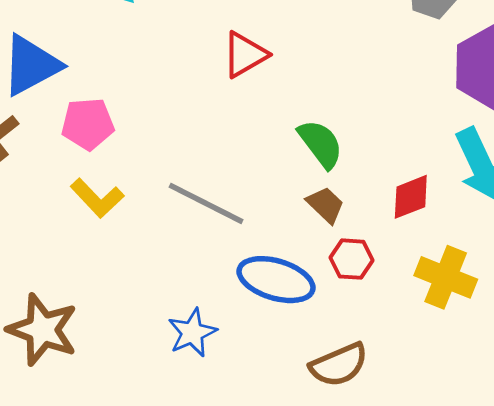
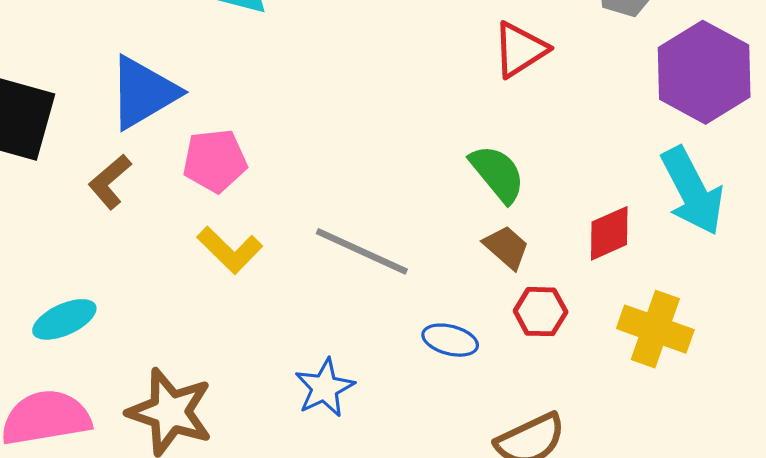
red triangle: (245, 55) -> (520, 50), moved
blue ellipse: (276, 280) -> (450, 340), size x0.6
blue star: (192, 333) -> (325, 388), moved

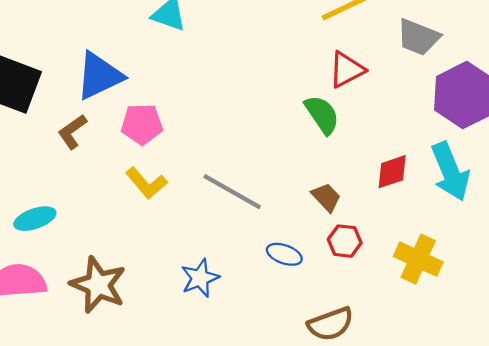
green semicircle: (497, 174) -> (322, 115), moved
red diamond: (609, 233) -> (392, 172), moved

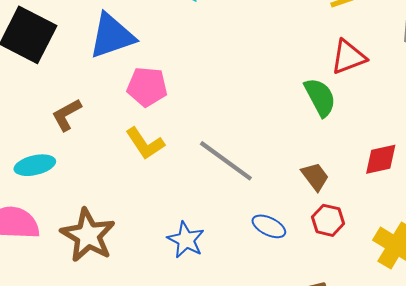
brown L-shape: (72, 132) -> (67, 115), moved
blue star: (200, 278) -> (186, 240), turned -30

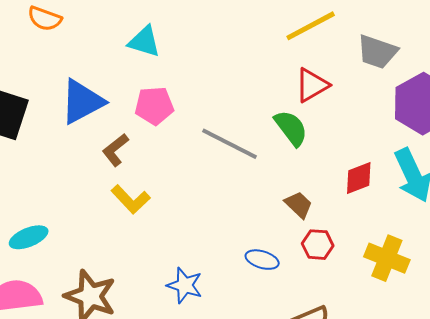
pink pentagon: (147, 87) -> (154, 106), moved
brown L-shape: (67, 115) -> (115, 150), moved
gray line: (226, 161) -> (230, 144), moved

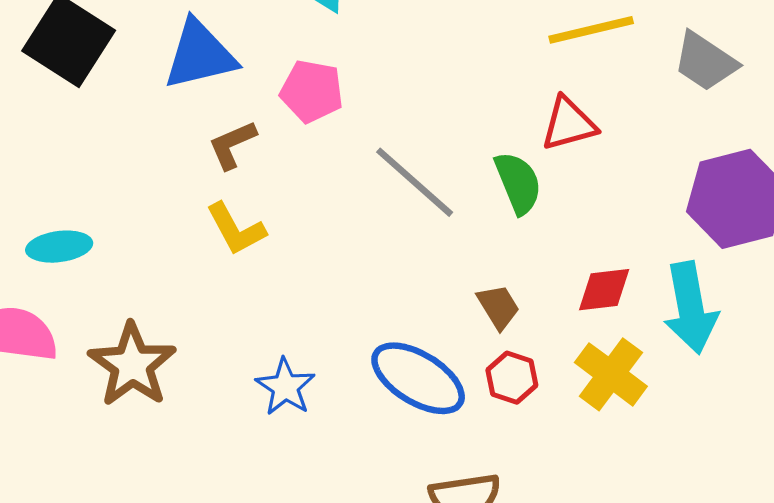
gray trapezoid: (377, 52) -> (705, 61), moved
yellow cross: (387, 258) -> (611, 374), moved
blue ellipse: (262, 260) -> (418, 378), size x1.8

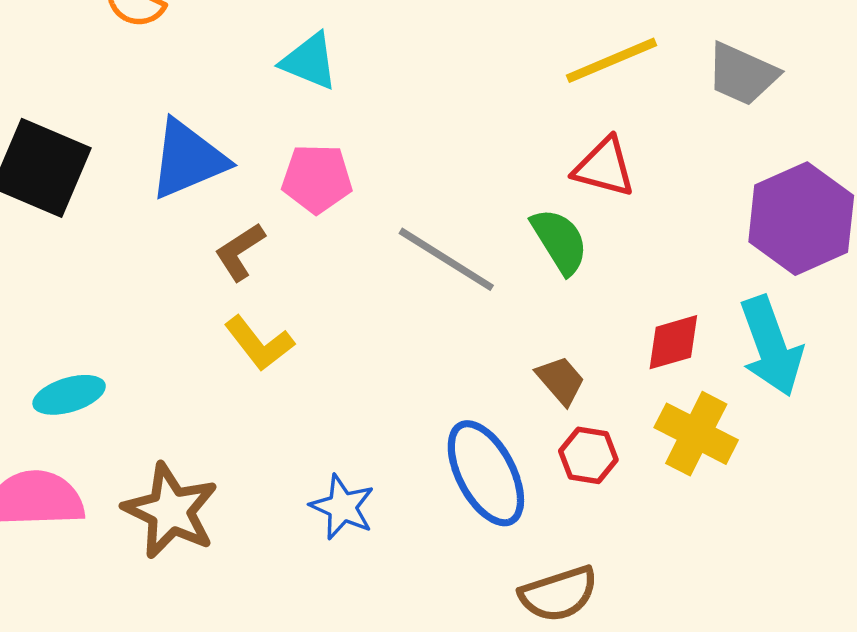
red triangle: (569, 124) -> (604, 167), turned 40
blue ellipse: (418, 378) -> (486, 473), turned 40

